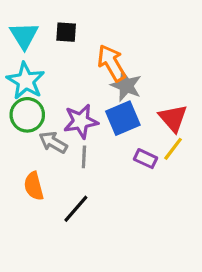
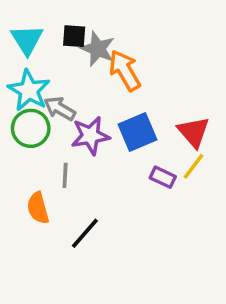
gray star: (126, 86) -> (98, 49), moved
gray arrow: (53, 142) -> (60, 108), moved
gray line: (84, 157) -> (65, 175), moved

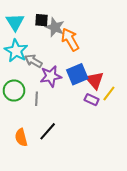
green circle: (31, 128) -> (14, 91), moved
red triangle: (193, 132) -> (95, 80), moved
orange semicircle: (38, 208) -> (21, 137), moved

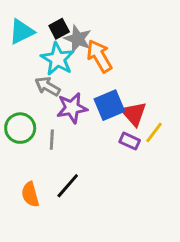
black square: (42, 20) -> (59, 29), turned -32
cyan triangle: (15, 22) -> (22, 32), turned 36
cyan star: (16, 51) -> (58, 59), moved

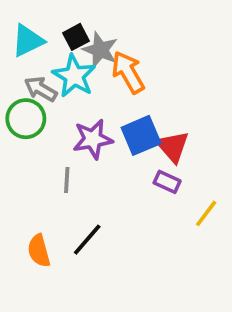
gray arrow: (48, 86) -> (41, 89), moved
green circle: (20, 128) -> (26, 119), moved
yellow line: (154, 132) -> (206, 213), moved

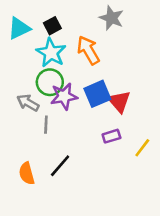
gray star: (100, 50) -> (111, 18), moved
gray arrow: (41, 89) -> (28, 103), moved
green circle: (26, 119) -> (50, 82), moved
purple rectangle: (167, 182) -> (111, 136), moved, turned -42

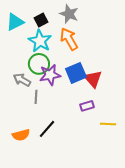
gray star: (111, 18) -> (69, 14), moved
yellow line: (142, 148) -> (108, 124), moved, turned 56
orange semicircle: (27, 173) -> (21, 135), turned -90

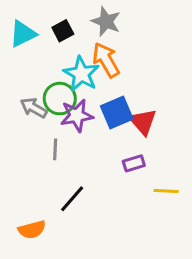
cyan star: (40, 41) -> (81, 74), moved
gray arrow: (22, 80) -> (34, 108), moved
orange semicircle: (21, 135) -> (32, 230), moved

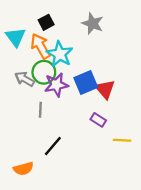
gray star: (106, 21) -> (93, 23), moved
cyan triangle: (23, 34) -> (15, 37), moved, turned -40
orange arrow: (106, 60) -> (40, 46), moved
purple rectangle: (134, 163) -> (98, 120), turned 49

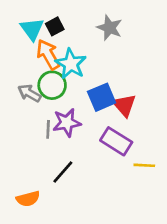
cyan triangle: (15, 37) -> (32, 29), moved
purple star: (56, 85) -> (67, 123), moved
purple rectangle: (98, 120) -> (116, 141), size x1.6

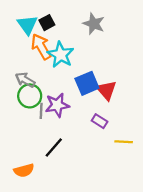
green circle: (52, 85) -> (30, 96), moved
purple rectangle: (116, 141) -> (100, 121), size x0.6

